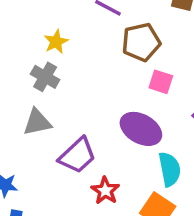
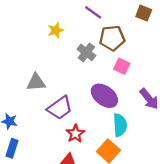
gray cross: (45, 77) -> (86, 52), moved

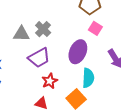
gray cross: (86, 52) -> (43, 29), moved
purple ellipse: (104, 96) -> (78, 52), turned 70

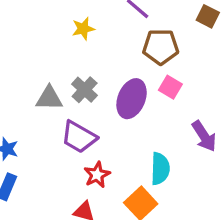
purple ellipse: (78, 52) -> (132, 99), moved
purple trapezoid: (39, 58) -> (79, 137), turned 60

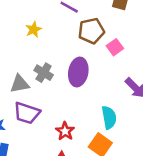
pink square: (170, 87) -> (115, 47), moved, turned 35
purple trapezoid: (79, 137) -> (27, 113), moved

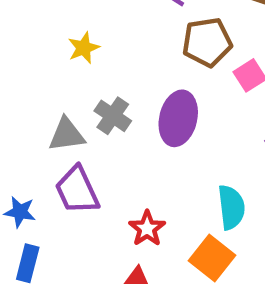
yellow star: (34, 29) -> (84, 48), moved
purple trapezoid: (27, 113) -> (77, 190), turned 44

